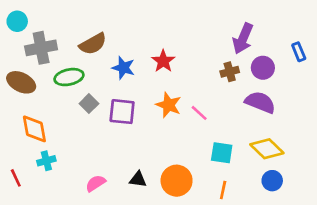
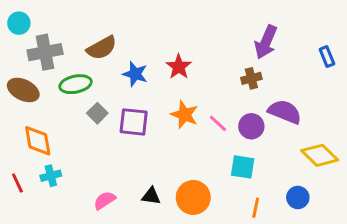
purple circle: (263, 68) -> (251, 126), moved
yellow diamond: (267, 149) -> (320, 155), moved
red line: (16, 178) -> (17, 183), moved
orange line: (223, 190) -> (256, 208), moved

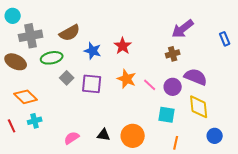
purple arrow: (266, 42) -> (183, 29), turned 30
orange diamond: (38, 141) -> (26, 97), turned -35
yellow diamond: (320, 155) -> (199, 107), moved, turned 40
blue circle: (298, 197) -> (215, 136), moved

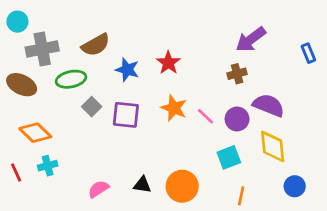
cyan square: (167, 115) -> (229, 157), turned -30

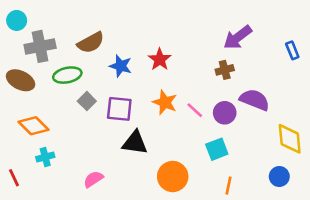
yellow diamond: (273, 146) -> (290, 139), moved
red line: (16, 173) -> (14, 178), moved
black triangle: (142, 185) -> (135, 143), moved, size x1.5

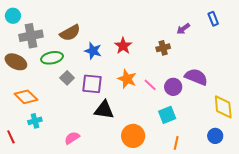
purple arrow: (238, 37) -> (183, 29), size x0.6
blue rectangle: (292, 50) -> (213, 19), moved
brown cross: (225, 70) -> (163, 48), moved

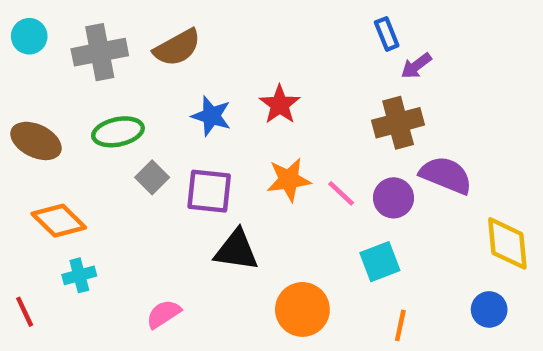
blue rectangle: (213, 19) -> (387, 34), moved
brown semicircle: (70, 33) -> (177, 48), moved
gray cross: (31, 36) -> (100, 52), moved
brown cross: (163, 48) -> (398, 123), moved, size x1.5
orange star: (127, 79) -> (289, 180), turned -30

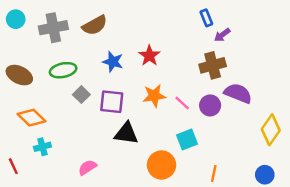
yellow diamond: (507, 243) -> (271, 130), turned 40
cyan square: (380, 262) -> (187, 139), moved
blue circle: (489, 309) -> (265, 175), moved

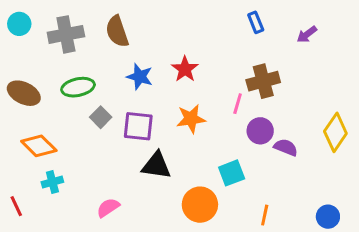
brown semicircle: (95, 25) -> (117, 31), turned 100
purple arrow: (222, 35) -> (307, 34), moved
purple semicircle: (238, 93) -> (286, 147), moved, size x0.7
pink line: (182, 103) -> (238, 104), moved, turned 63
yellow diamond: (271, 130) -> (335, 132), moved

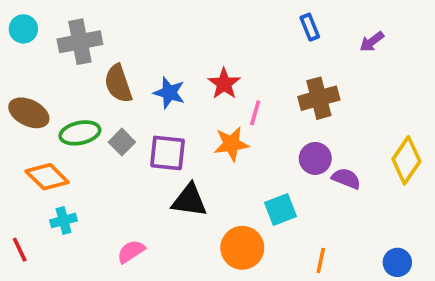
brown semicircle: (117, 31) -> (118, 84), moved
green ellipse: (78, 87) -> (80, 133), moved
pink line: (238, 104) -> (255, 113), moved

